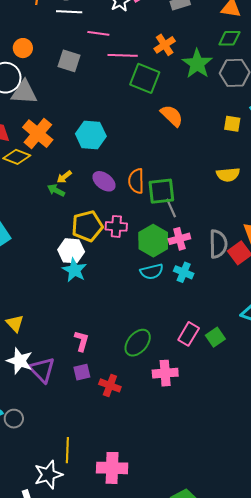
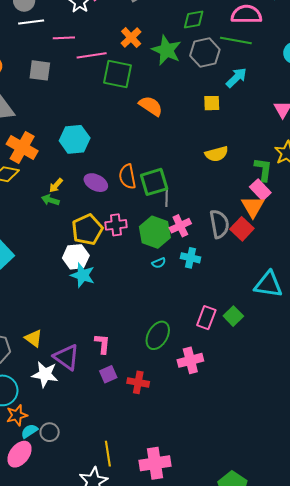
gray line: (171, 208) -> (167, 197), turned 36
cyan semicircle: (152, 272) -> (159, 263), size x0.6
purple triangle: (42, 370) -> (66, 357), moved

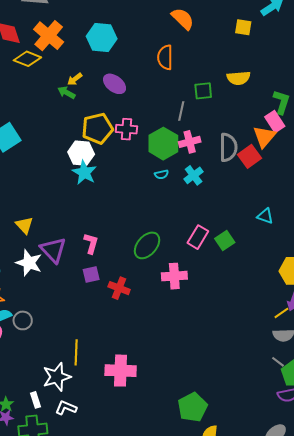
orange semicircle: (127, 177) -> (165, 57), moved
green square: (154, 182) -> (203, 91), moved, size x0.7
cyan cross: (190, 258) -> (194, 175), turned 30
cyan triangle: (268, 285) -> (265, 216), size x0.6

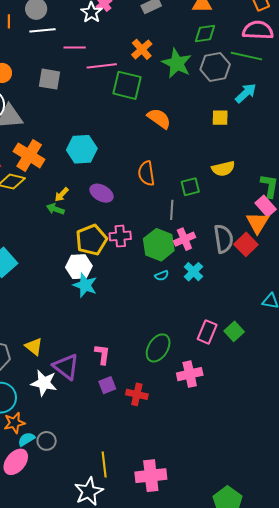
orange semicircle: (165, 57) -> (146, 173), moved

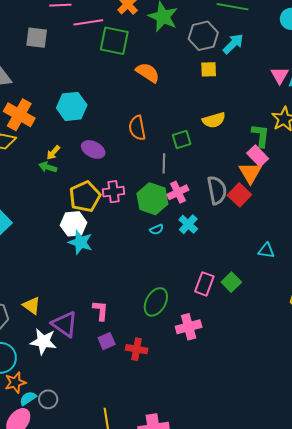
gray hexagon: (215, 67) -> (203, 36), moved

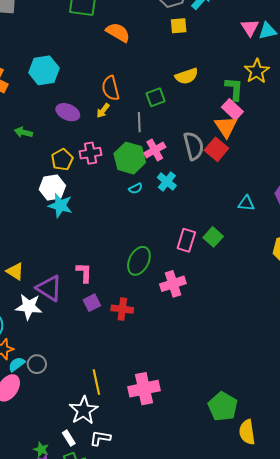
yellow arrow: (53, 153) -> (103, 111), moved
yellow pentagon: (85, 197) -> (62, 160), size x0.7

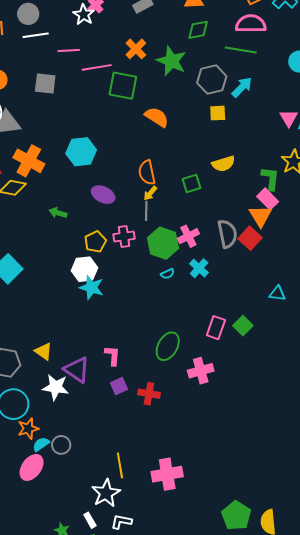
yellow arrow: (103, 111) -> (150, 193), moved
gray line: (139, 122) -> (146, 211), moved
green pentagon: (223, 407) -> (236, 516), moved

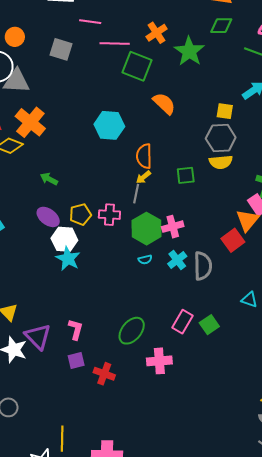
gray hexagon: (212, 80) -> (221, 138), moved
cyan hexagon: (81, 152) -> (109, 125), moved
purple ellipse: (103, 195) -> (48, 217), moved
gray semicircle: (227, 234) -> (203, 266), moved

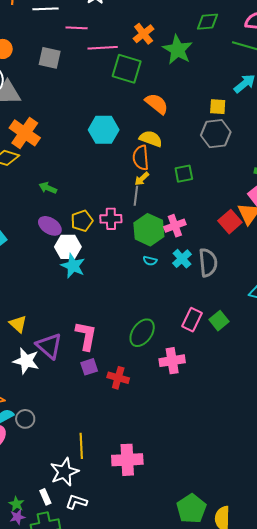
yellow semicircle: (221, 162) -> (151, 139), moved, turned -150
red square: (233, 240) -> (230, 222), moved
cyan semicircle: (145, 260) -> (150, 261), turned 32
pink L-shape: (76, 329) -> (86, 336), size x1.4

